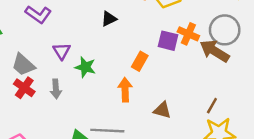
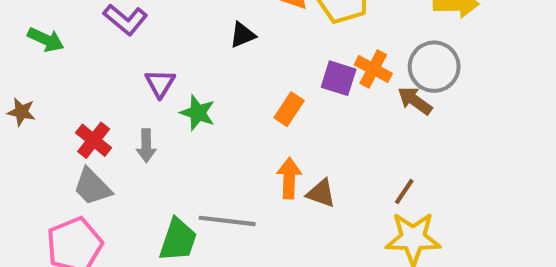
brown arrow: (215, 51) -> (415, 101), size x0.7
gray trapezoid: (23, 65) -> (92, 187), moved
orange arrow: (125, 90) -> (289, 178), moved

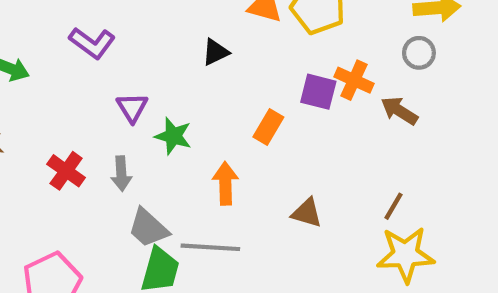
gray circle: (434, 67) -> (419, 53), moved, size x0.6
orange arrow: (289, 178) -> (225, 183), moved
gray trapezoid: (92, 187) -> (148, 228), moved

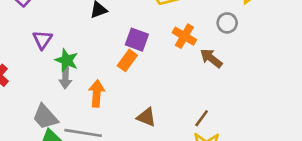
purple square: (318, 92) -> (137, 40), moved
gray arrow: (121, 174) -> (65, 78), moved

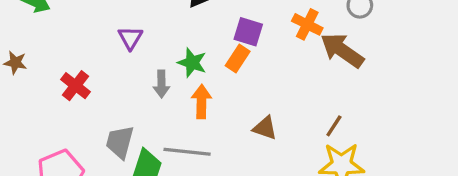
brown arrow: (211, 58) -> (342, 50), size x1.5
green star: (67, 60) -> (192, 63), moved
gray trapezoid: (45, 117) -> (120, 142), moved, turned 60

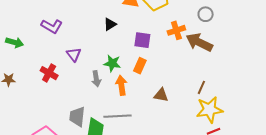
orange cross: (307, 24) -> (176, 30), turned -36
orange rectangle: (238, 58) -> (140, 66), moved
red cross: (76, 86) -> (49, 73), moved

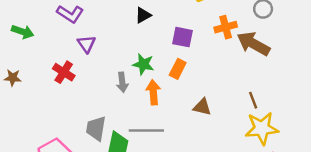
purple triangle: (74, 54) -> (86, 44), moved
brown line: (201, 87) -> (253, 100), turned -48

